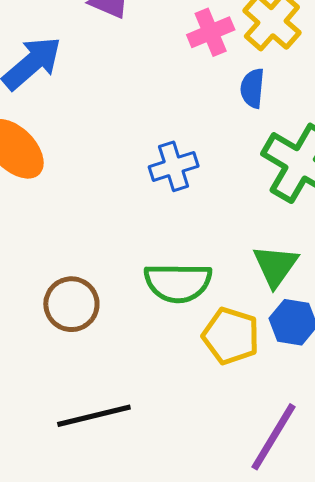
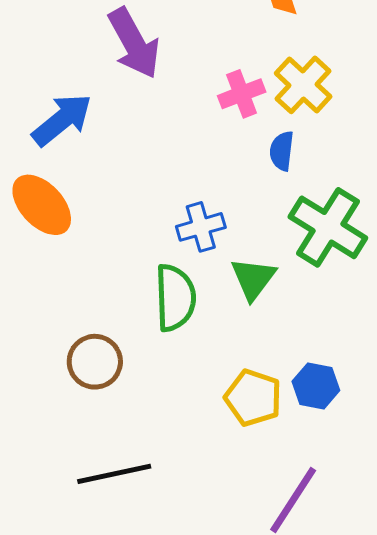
green triangle: (275, 266) -> (253, 279), moved
green semicircle: (178, 283) -> (175, 298), moved, turned -94

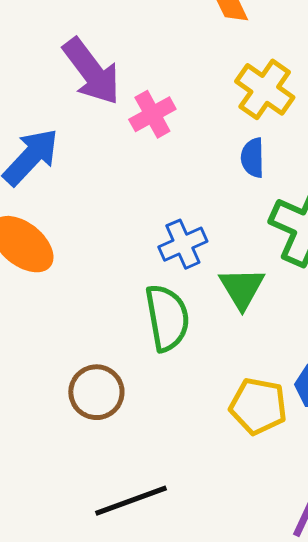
pink cross: (242, 94) -> (152, 114), moved

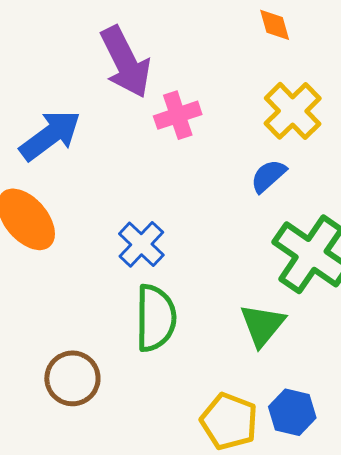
blue semicircle: (253, 158) -> (268, 176), turned 39
blue cross: (183, 244) -> (141, 244), moved, turned -33
green triangle: (242, 288) -> (262, 325), moved

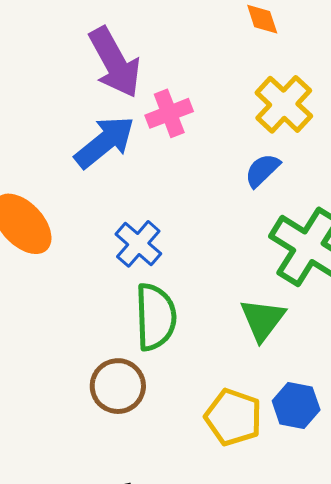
blue arrow: (50, 135) -> (105, 142), moved
brown circle: (72, 378) -> (118, 386), moved

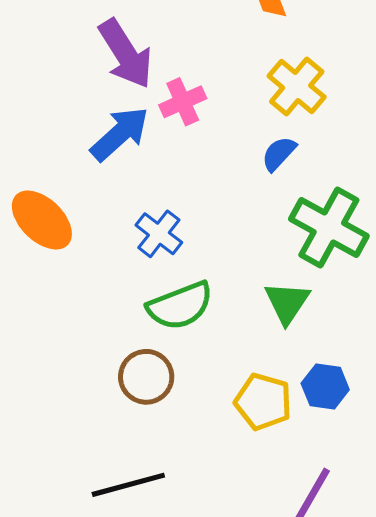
green semicircle: (155, 317) -> (180, 306), turned 74

